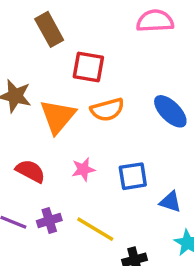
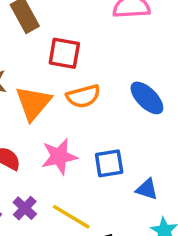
pink star: (83, 169) -> (59, 156), size x1.5
purple cross: (49, 221) -> (25, 208), turned -30

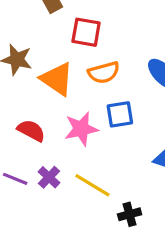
orange triangle: (33, 103) -> (57, 79), turned -36
blue square: (109, 163) -> (120, 114), moved

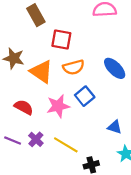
blue square: (120, 114) -> (85, 96), turned -30

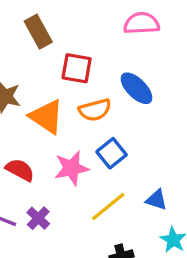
blue ellipse: (115, 68) -> (137, 88), moved
yellow line: (66, 145) -> (108, 206), moved, turned -70

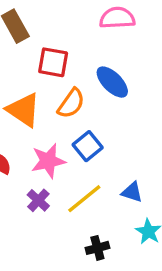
orange semicircle: (95, 110) -> (71, 103), turned -40
purple cross: (38, 218) -> (38, 200), moved

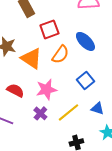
red square: (53, 62) -> (49, 29), turned -30
blue square: (88, 146) -> (85, 80), moved

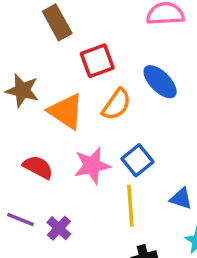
blue square: (85, 80) -> (137, 160), moved
yellow line: (68, 112) -> (130, 206), turned -55
purple cross: (40, 113) -> (59, 228), moved

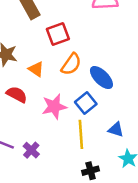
blue ellipse: (160, 82) -> (101, 78), moved
orange triangle: (66, 111) -> (36, 69), size x0.6
red semicircle: (38, 167) -> (17, 94), moved

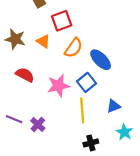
orange triangle: (36, 69) -> (43, 41), moved
blue triangle: (116, 130) -> (114, 106), turned -40

